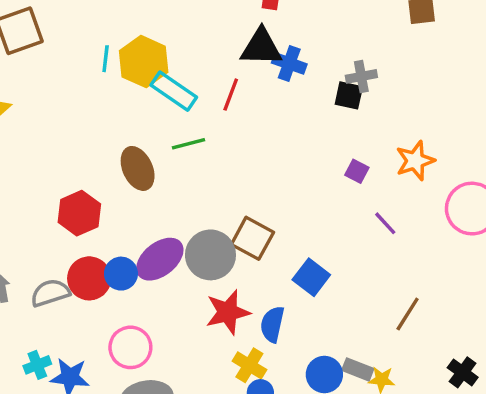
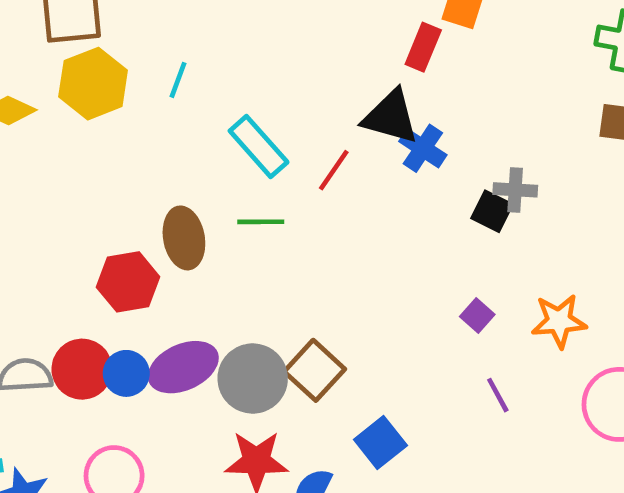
yellow hexagon: (144, 62) -> (93, 84), moved
red hexagon: (79, 213) -> (128, 282), moved

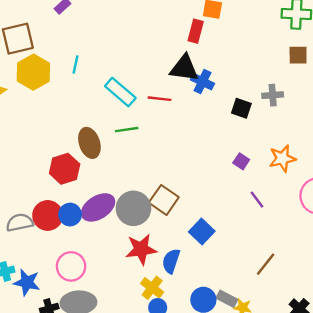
red line: (334, 170) -> (160, 99), turned 70
gray cross: (515, 190) -> (273, 95), moved

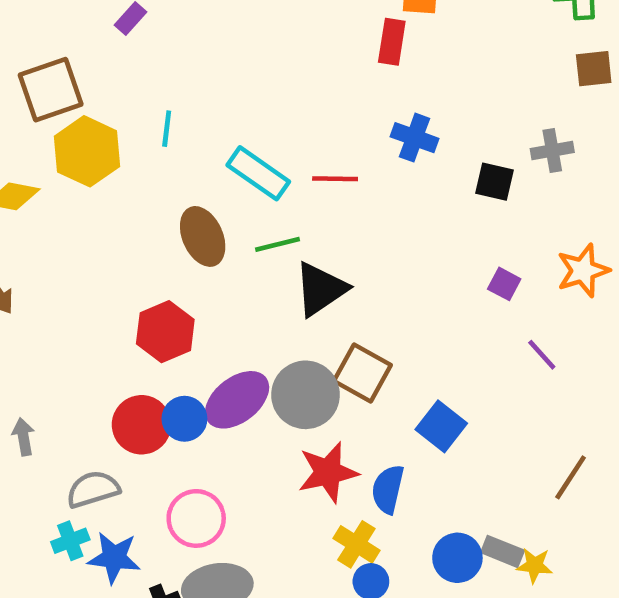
black triangle: (184, 68) -> (321, 289), moved, turned -36
brown ellipse: (89, 143) -> (203, 236), moved
gray semicircle: (20, 223) -> (93, 489), moved

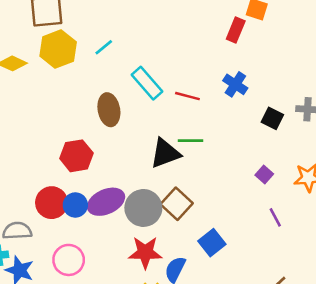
cyan line: (167, 129) -> (104, 47), turned 30
green line: (277, 244) -> (191, 141), moved

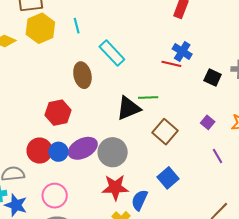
cyan line: (104, 47) -> (77, 26), turned -63
red line: (187, 96) -> (171, 64), moved
brown square: (177, 204) -> (165, 132), moved

